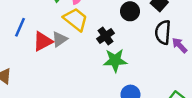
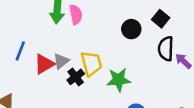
yellow trapezoid: (76, 19) -> (91, 64), moved, turned 40
black cross: (105, 36) -> (76, 77), moved

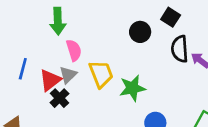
pink semicircle: (76, 15) -> (74, 50), moved
black cross: (76, 77) -> (59, 98), moved

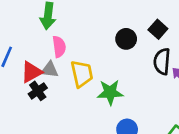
gray triangle: (68, 75) -> (50, 70), turned 42

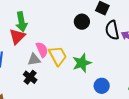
pink semicircle: (59, 47) -> (42, 50), moved
red triangle: (31, 72) -> (17, 36), moved

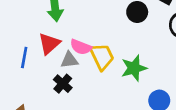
red triangle: (17, 36) -> (49, 44), moved
pink semicircle: (42, 50) -> (81, 47), turned 133

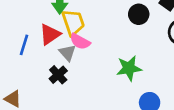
yellow trapezoid: (102, 57) -> (73, 22), moved
gray triangle: (69, 60) -> (67, 53), turned 48

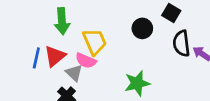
yellow trapezoid: (73, 22) -> (95, 42), moved
blue line: (24, 45) -> (36, 58), moved

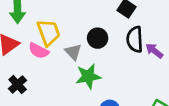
black circle: (142, 28) -> (98, 38), moved
gray triangle: (74, 73) -> (73, 52), moved

